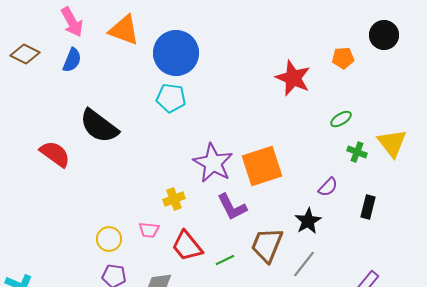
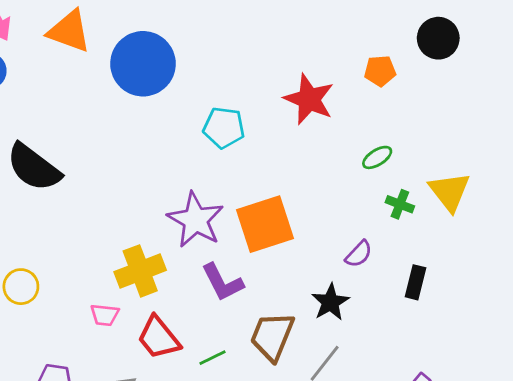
cyan pentagon: (171, 98) -> (224, 128), moved
yellow cross: (174, 199) -> (140, 271), size x1.6
yellow circle: (109, 239) -> (21, 287), moved

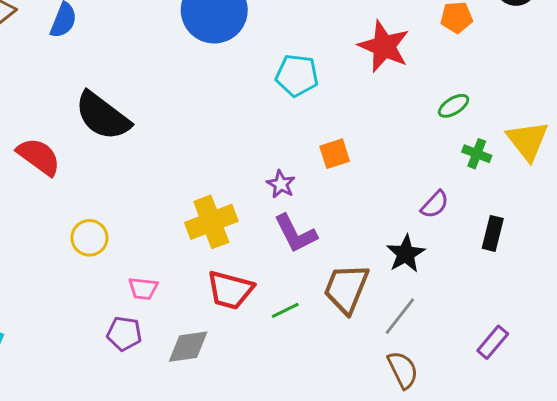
purple star: (196, 220) -> (281, 184), moved, size x0.5
orange square: (265, 224) -> (335, 154), moved, size x0.5
pink trapezoid: (105, 315) -> (143, 289), moved
red trapezoid: (159, 338) -> (230, 290), turned -36

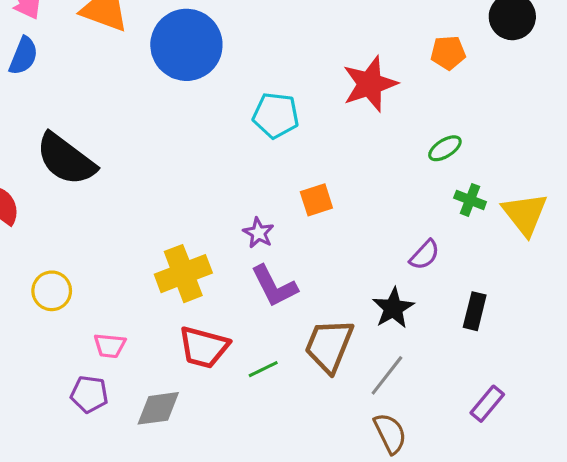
red star: (384, 46) -> (370, 84), turned 30
yellow triangle: (528, 141) -> (525, 214), moved
black rectangle: (493, 233) -> (475, 311), moved

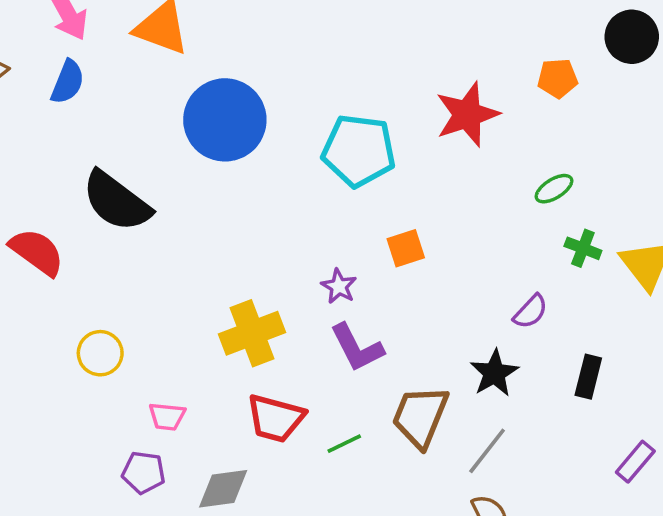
blue circle: (186, 45) -> (225, 120), moved
cyan pentagon: (276, 115) -> (359, 151), size x1.4
purple rectangle: (487, 404) -> (635, 462), moved

